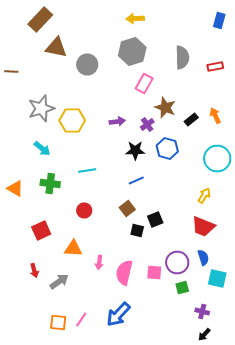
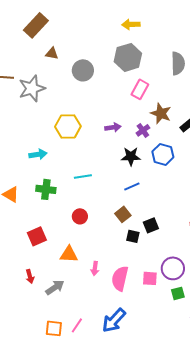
brown triangle: (56, 48) -> (52, 53), size x0.6
gray star: (41, 108) -> (32, 88), moved
cyan arrow: (42, 148) -> (38, 154), turned -48

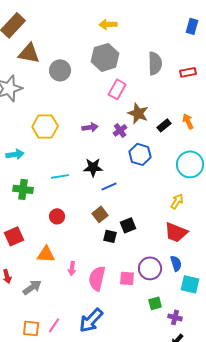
brown triangle: (52, 53) -> (29, 53), size x1.6
black star: (131, 156) -> (93, 167), moved
green square: (178, 293) -> (155, 303), moved

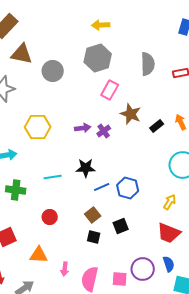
purple cross: (120, 130) -> (104, 131), moved
blue hexagon: (140, 154) -> (128, 188), moved
black square: (110, 236) -> (94, 237), moved

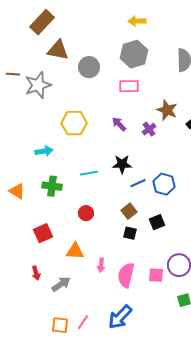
pink rectangle: (110, 90) -> (129, 86), moved, turned 60
purple arrow: (83, 128) -> (119, 124), turned -126
purple cross: (104, 131) -> (149, 129), moved

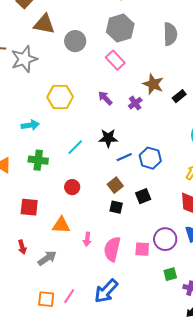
pink rectangle: (129, 86) -> (115, 60), turned 48
cyan line: (89, 173) -> (75, 147), turned -36
red square: (43, 233) -> (29, 207), turned 30

